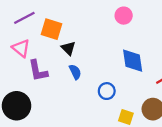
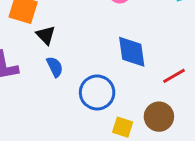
blue circle: (107, 91) -> (97, 92), size x1.5

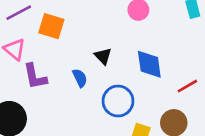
black triangle: (46, 35) -> (103, 56), moved

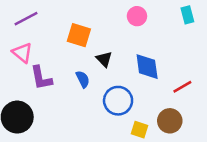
orange square: (51, 26) -> (79, 35), moved

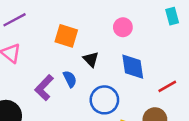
pink circle: (137, 16) -> (123, 27), moved
purple L-shape: (41, 78) -> (44, 88), moved, turned 55

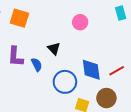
orange square: (66, 36) -> (19, 18), moved
blue diamond: (133, 67) -> (91, 70), moved
purple L-shape: (44, 88) -> (15, 57), moved, turned -40

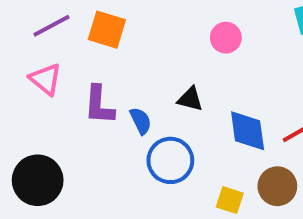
black triangle: (54, 48) -> (190, 99), moved, turned -32
blue circle: (65, 82) -> (170, 160), moved

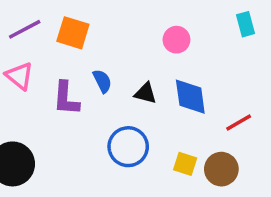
blue semicircle: (141, 121) -> (102, 81), moved
blue diamond: (248, 131) -> (190, 97), moved
yellow square: (230, 200) -> (185, 164), moved

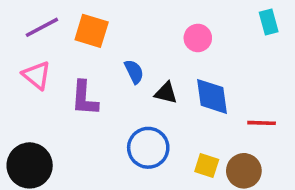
blue semicircle: (102, 81) -> (134, 72), moved
red line: (239, 123) -> (262, 123), turned 32

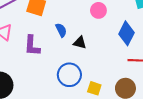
blue diamond: (212, 96) -> (126, 33), moved, turned 35
yellow square: (207, 165) -> (94, 88), moved

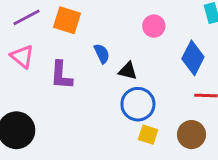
blue circle: (69, 75) -> (138, 104), moved

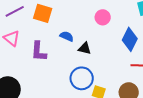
blue semicircle: (102, 54) -> (67, 36), turned -40
blue circle: (138, 104) -> (82, 78), moved

